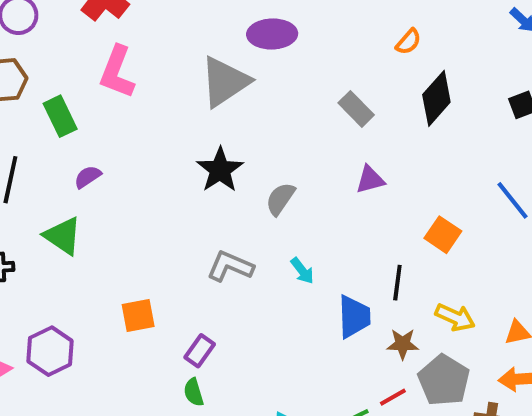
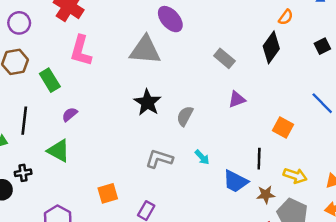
purple ellipse: (272, 34) -> (170, 19), turned 56
orange semicircle: (408, 42) -> (286, 17), moved
gray triangle: (225, 82) -> (145, 50), turned 44
blue trapezoid: (354, 317) -> (235, 181), turned 124

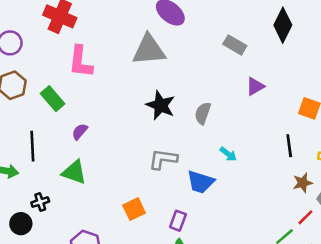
gray L-shape: (159, 159) -> (163, 159), moved
blue trapezoid: (235, 181) -> (201, 182), moved

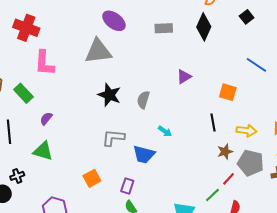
gray rectangle: (235, 45) -> (164, 28), moved, turned -30

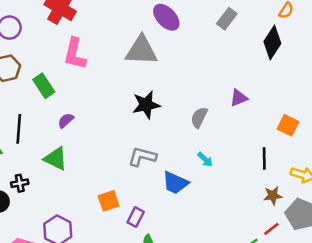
gray rectangle: (164, 28) -> (227, 19), moved, turned -60
black star: (109, 95) -> (146, 105), turned 30
gray semicircle: (143, 100) -> (199, 117), moved
purple rectangle: (127, 186) -> (136, 217), moved

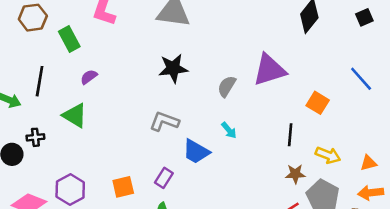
purple triangle: (239, 98) -> (269, 70), size x1.8
orange square: (109, 201) -> (123, 187), moved
purple rectangle: (136, 217) -> (164, 178), moved

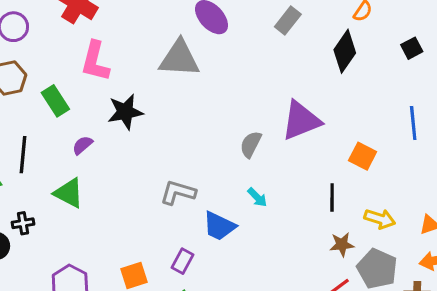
black star: (173, 68) -> (125, 112), moved
blue line: (361, 79) -> (413, 123), turned 40

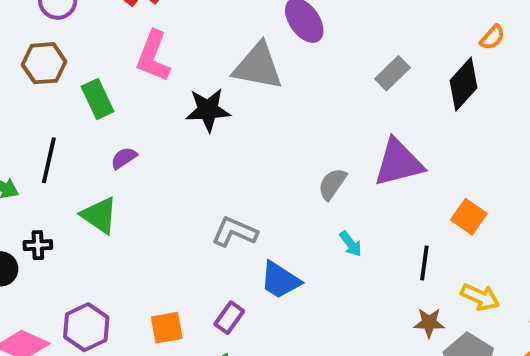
gray rectangle: (288, 20) -> (392, 73), moved
black star: (125, 112) -> (208, 110), moved
cyan arrow: (257, 197) -> (351, 244), moved

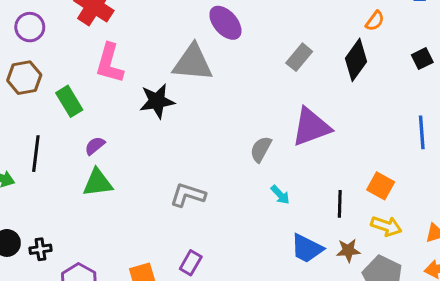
green triangle: (99, 215) -> (98, 183), moved, turned -36
orange square: (469, 217) -> (381, 186), moved
black cross: (38, 245) -> (40, 249), moved
blue trapezoid: (280, 280) -> (307, 248), moved

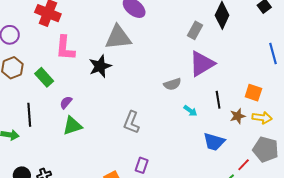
gray rectangle: (299, 57) -> (195, 30), moved
gray semicircle: (261, 149) -> (172, 84), turned -126
gray L-shape: (188, 195) -> (131, 122), turned -75
black line: (340, 204) -> (218, 100), moved
brown star: (348, 250) -> (238, 116), moved

